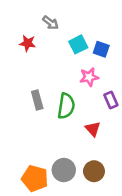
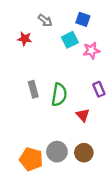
blue square: (101, 49) -> (83, 19), moved
pink star: (89, 77) -> (91, 51), moved

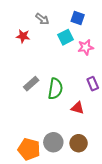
gray rectangle: (33, 89) -> (31, 84), turned 63
red triangle: (83, 115) -> (78, 108), turned -32

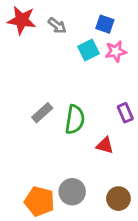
red star: (23, 36) -> (22, 20), moved, size x1.5
pink star: (86, 47) -> (116, 51), moved
brown circle: (79, 143) -> (118, 199), moved

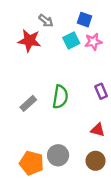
red star: (22, 20) -> (29, 41), moved
gray rectangle: (42, 113) -> (28, 103), moved
red triangle: (105, 145) -> (98, 130), moved

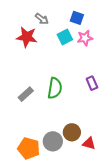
red triangle: (98, 130) -> (89, 143), moved
brown circle: (96, 161) -> (72, 132), moved

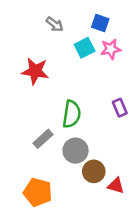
red star: (27, 37) -> (35, 71), moved
gray rectangle: (26, 94) -> (43, 139), moved
gray circle: (53, 141) -> (76, 151), moved

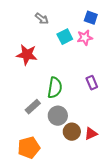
blue square: (100, 23) -> (91, 18), moved
red triangle: (116, 186) -> (91, 134), moved, turned -40
orange pentagon: (38, 192) -> (29, 148), turned -30

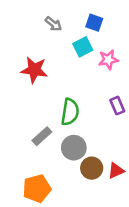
blue square: (91, 18) -> (94, 23), moved
pink star: (85, 38) -> (108, 60), moved

